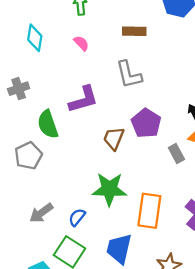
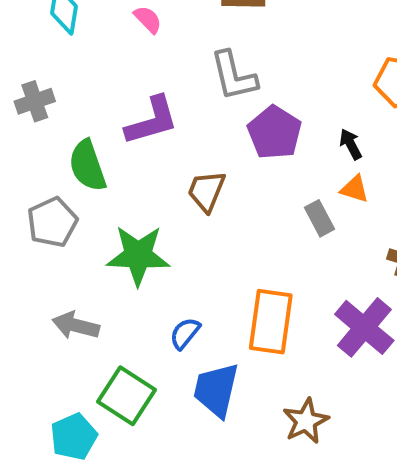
purple pentagon: (146, 123) -> (275, 132), moved
green star: (109, 189) -> (138, 255), moved
gray arrow: (41, 213) -> (76, 326), turned 50
blue semicircle: (77, 217) -> (185, 333), moved

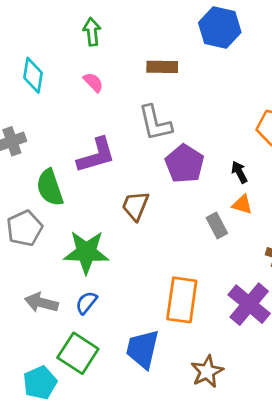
blue semicircle: (185, 333) -> (86, 303), moved

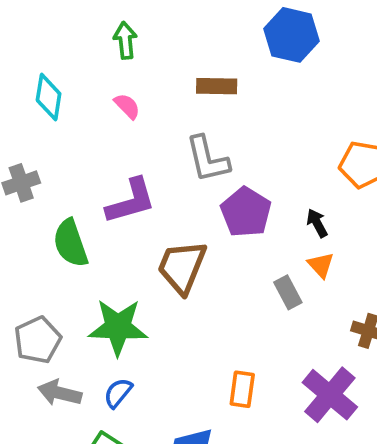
orange triangle: (242, 204) -> (321, 265), turned 30
brown trapezoid: (135, 206) -> (182, 267), size x1.4
gray pentagon: (25, 228) -> (38, 340), moved
orange rectangle: (182, 300) -> (242, 389), size x0.6

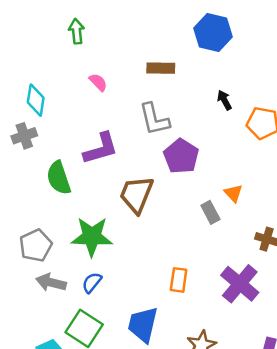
green arrow: (125, 40) -> (77, 31), moved
cyan diamond: (49, 97) -> (36, 100), moved
black arrow: (317, 223) -> (224, 100), moved

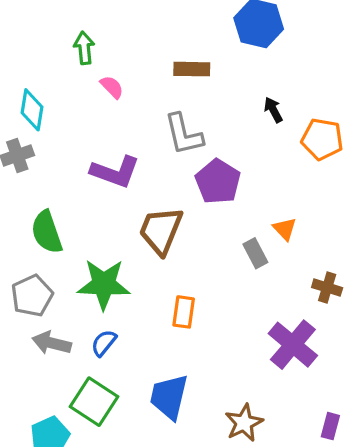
green arrow: (77, 31) -> (84, 48), moved
purple L-shape: (101, 149) -> (115, 172), turned 36
green semicircle: (59, 178) -> (47, 232), moved
orange rectangle: (179, 280) -> (184, 312), moved

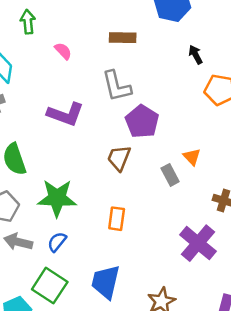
green arrow: (84, 48) -> (28, 22), moved
black arrow: (273, 110) -> (196, 55), moved
brown trapezoid: (161, 230) -> (119, 158), moved, size x0.7

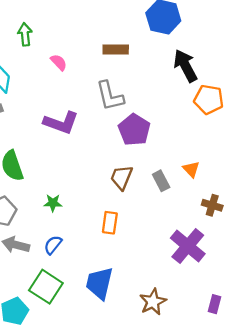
black arrow: (196, 55) -> (185, 66), size x1.8
orange triangle: (192, 157) -> (191, 169), moved
brown trapezoid: (119, 158) -> (121, 177), moved
green star: (57, 198) -> (53, 203), size x0.5

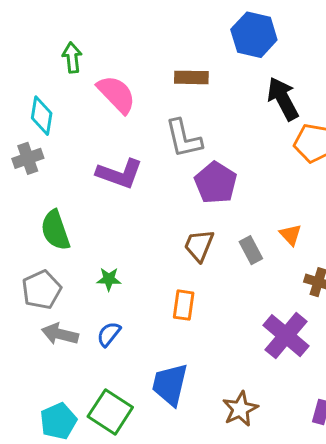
pink semicircle: (59, 62) -> (116, 94), size x1.8
green square: (46, 287) -> (110, 412), moved

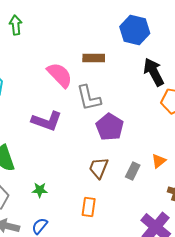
green arrow: (72, 58) -> (16, 25), moved
pink semicircle: (116, 94) -> (60, 75), moved
orange triangle: (291, 235) -> (159, 161), turned 35
gray rectangle: (251, 250) -> (133, 171), turned 54

